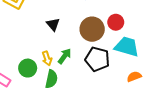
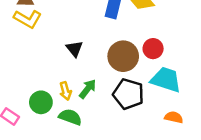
orange semicircle: (134, 77) -> (174, 117), turned 32
green semicircle: (51, 79) -> (70, 117), turned -84

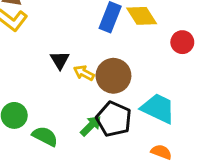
red circle: (153, 49) -> (182, 42), moved
green arrow: (88, 89) -> (91, 126), moved
yellow arrow: (65, 91) -> (84, 73), moved, turned 126

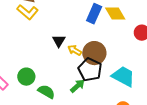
black pentagon: (114, 119) -> (90, 70), moved

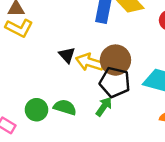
yellow arrow: (75, 50) -> (90, 62), size x1.5
green semicircle: (46, 92) -> (65, 107), moved

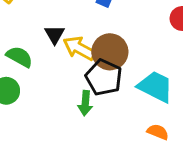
green semicircle: (65, 107) -> (19, 57), moved
green arrow: (104, 107) -> (85, 103), turned 138

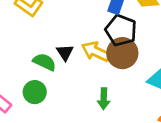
black triangle: (55, 35) -> (65, 52), moved
black pentagon: (104, 77) -> (121, 30), moved

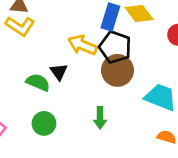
yellow arrow: (96, 52) -> (82, 45), moved
green circle: (35, 92) -> (44, 123), moved

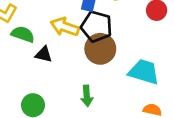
black triangle: (59, 72) -> (44, 54), turned -36
green semicircle: (38, 82) -> (23, 34), moved

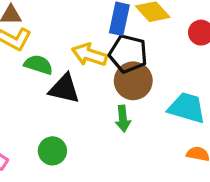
black triangle: (44, 54) -> (64, 89), size x1.5
green arrow: (87, 96) -> (123, 119), moved

